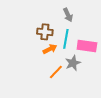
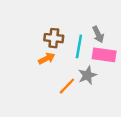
gray arrow: (68, 15) -> (98, 34), moved
orange arrow: (50, 49) -> (47, 58), moved

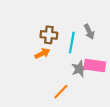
pink rectangle: (104, 55) -> (95, 65), moved
orange line: (67, 86) -> (61, 92), moved

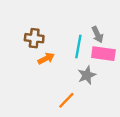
brown cross: (49, 35) -> (34, 38), moved
pink rectangle: (95, 65) -> (103, 54), moved

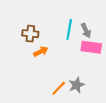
cyan line: (78, 47) -> (69, 29), moved
gray star: (87, 75) -> (77, 85), moved

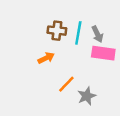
brown cross: (30, 34) -> (57, 31), moved
orange line: (59, 88) -> (66, 84), moved

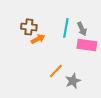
brown cross: (57, 31) -> (29, 27), moved
orange arrow: (46, 58) -> (38, 39), moved

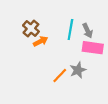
brown cross: (29, 27) -> (31, 28), turned 35
gray star: (73, 81) -> (78, 70), moved

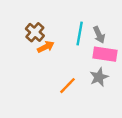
gray star: (78, 70) -> (99, 77), moved

